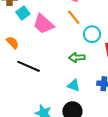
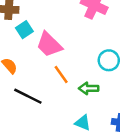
orange line: (74, 17) -> (61, 74), moved

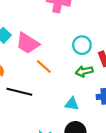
green arrow: (89, 88) -> (84, 71), moved

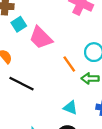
orange line: (44, 67) -> (69, 64), moved

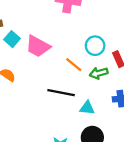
black line: (21, 84) -> (61, 93), moved

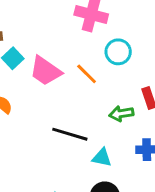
cyan circle: (95, 46) -> (118, 52), moved
orange line: (74, 65) -> (87, 74), moved

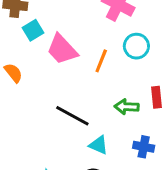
orange line: (87, 74) -> (101, 61), turned 55

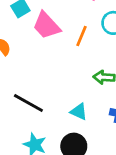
black line: (72, 116) -> (28, 103), moved

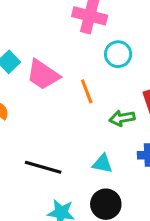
orange line: (82, 36) -> (87, 91), moved, turned -30

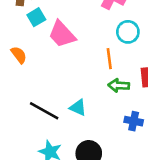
orange line: (87, 91) -> (109, 59), moved
cyan triangle: (102, 164) -> (78, 108), moved

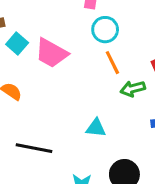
cyan circle: (128, 32) -> (105, 30), moved
black line: (44, 111) -> (34, 148), moved

